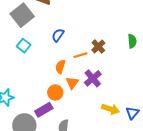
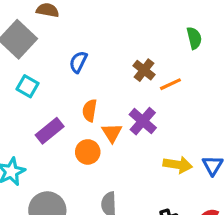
green semicircle: (132, 41) -> (194, 38), moved
orange line: (80, 55) -> (170, 84), moved
purple rectangle: (44, 110) -> (50, 131), moved

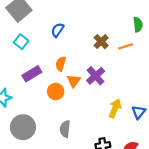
orange line: (170, 84) -> (126, 46), moved
yellow arrow: (178, 165) -> (115, 108), turned -84

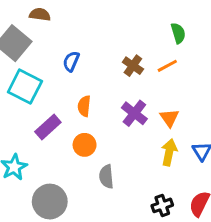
cyan square: (21, 42) -> (25, 87), size x1.6
orange triangle: (74, 81) -> (169, 118), moved
gray semicircle: (65, 129) -> (106, 177), moved

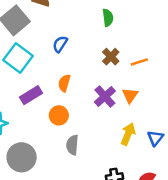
green semicircle: (178, 33) -> (108, 18), moved
orange triangle: (169, 118) -> (130, 95), moved

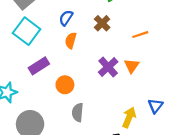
brown cross: (111, 57) -> (102, 23), moved
orange semicircle: (64, 83) -> (71, 40), moved
yellow arrow: (128, 134) -> (129, 117), moved

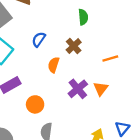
orange semicircle: (71, 40) -> (54, 65), moved

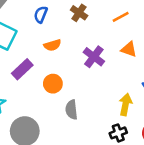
orange semicircle: (54, 65) -> (52, 45), moved, turned -112
orange triangle: (101, 89) -> (129, 49), moved, turned -35

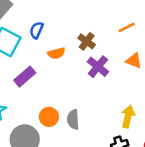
brown cross: (79, 13) -> (87, 41), moved
blue semicircle: (41, 14) -> (36, 30), moved
orange circle: (53, 84) -> (49, 117), moved

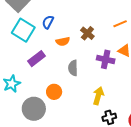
purple cross: (98, 67) -> (106, 59), moved, turned -30
yellow arrow: (128, 117) -> (98, 96), moved
gray semicircle: (73, 119) -> (73, 68), moved

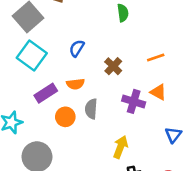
blue semicircle: (48, 22) -> (77, 48), moved
orange semicircle: (63, 41) -> (75, 84), moved
orange circle: (54, 92) -> (65, 117), moved

